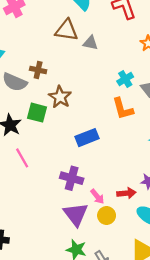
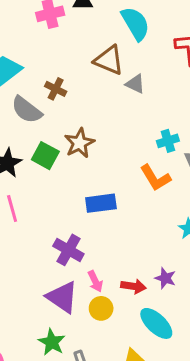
brown cross: (38, 70) -> (56, 89), moved
orange L-shape: (123, 109) -> (155, 178), turned -30
purple triangle: (76, 214) -> (62, 297), turned -32

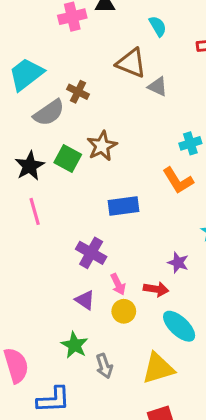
cyan semicircle: (135, 24) -> (158, 26), size x0.6
gray semicircle: (27, 110) -> (49, 113), turned -72
purple star: (165, 278) -> (178, 263), moved
purple triangle: (62, 297) -> (85, 300), size x0.6

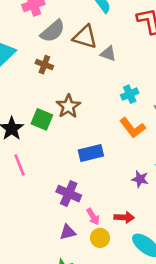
gray semicircle: (49, 113) -> (53, 31), moved
cyan cross: (190, 143) -> (130, 94), moved
purple star: (178, 263) -> (140, 179), moved
purple triangle: (85, 300) -> (68, 232), turned -42

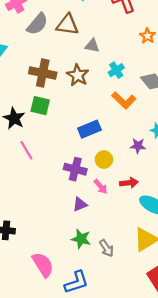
gray triangle: (108, 54) -> (92, 46), moved
brown cross: (44, 65) -> (43, 73), moved, size x1.6
brown star: (68, 106) -> (78, 75), moved
yellow circle: (100, 238) -> (104, 160), moved

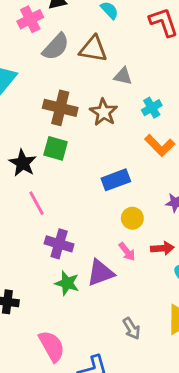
purple cross: (75, 169) -> (59, 244), moved
purple triangle: (80, 204) -> (100, 273), size x1.5
green star: (81, 239) -> (67, 283), moved

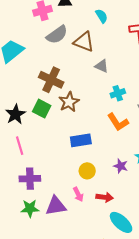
brown star: (104, 112) -> (69, 102), moved
purple cross: (59, 244) -> (30, 179), turned -30
green star: (67, 283) -> (30, 208), turned -30

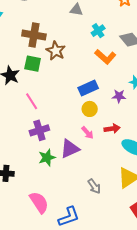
blue rectangle: (81, 140) -> (88, 88), moved
pink line: (20, 146) -> (32, 101), moved

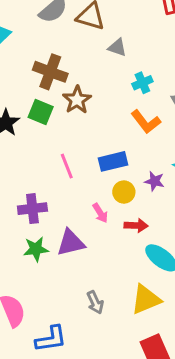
pink line: (32, 101) -> (67, 166), moved
yellow circle: (90, 109) -> (124, 192), moved
pink arrow: (87, 133) -> (100, 213), moved

